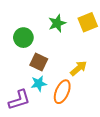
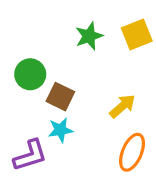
green circle: (23, 38) -> (30, 74), moved
orange ellipse: (62, 92) -> (132, 152), moved

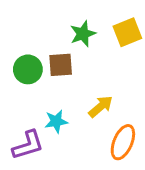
brown square: (60, 97) -> (61, 65), moved, turned -30
yellow arrow: (122, 106) -> (101, 107), moved

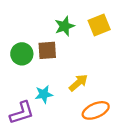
orange ellipse: (123, 142) -> (96, 110), turned 44

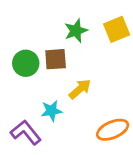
yellow arrow: (78, 83) -> (80, 89), moved
purple L-shape: (22, 113) -> (26, 132), turned -112

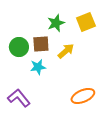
yellow arrow: (80, 89) -> (66, 51), moved
cyan star: (52, 111) -> (38, 67), moved

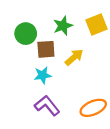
green circle: (19, 47) -> (26, 34), moved
purple L-shape: (19, 98) -> (47, 106), moved

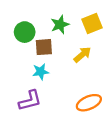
yellow arrow: (74, 57) -> (82, 55), moved
purple L-shape: (47, 106) -> (30, 101), moved, turned 115

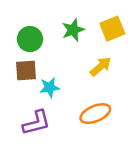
brown square: (44, 47) -> (26, 70), moved
orange ellipse: (89, 103) -> (95, 114), moved

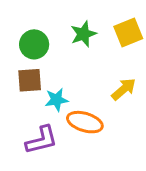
yellow arrow: (101, 67) -> (124, 89), moved
orange ellipse: (95, 114) -> (85, 122), moved, turned 40

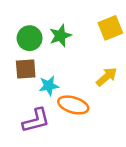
green star: (83, 34) -> (60, 36), moved

